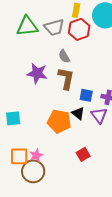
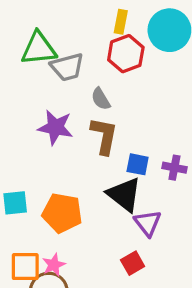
gray trapezoid: (54, 27) -> (67, 67), moved
black triangle: (78, 113) -> (124, 194), size x1.6
purple triangle: (99, 115) -> (148, 223), moved
orange pentagon: (59, 121) -> (62, 213), moved

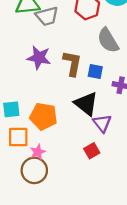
gray semicircle: (101, 99) -> (108, 40), moved, size x1.6
blue square: (138, 164) -> (95, 71), moved
orange square: (25, 267) -> (18, 137), moved

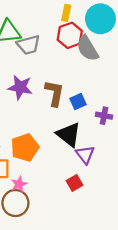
gray semicircle: (108, 40) -> (87, 48), moved
blue square: (95, 71) -> (78, 101), turned -35
orange pentagon: (44, 116) -> (25, 148), turned -30

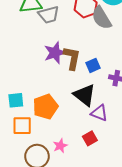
purple star: (20, 87) -> (55, 53), moved, turned -30
purple triangle: (85, 155) -> (99, 113), turned -30
pink star: (19, 184) -> (60, 146), moved

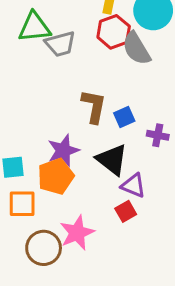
purple star: (55, 53) -> (63, 150), moved
red square: (90, 138) -> (126, 211), moved
pink star: (60, 146) -> (77, 233), size x1.6

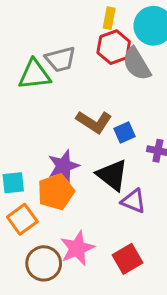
green triangle: (34, 27) -> (35, 75), moved
brown L-shape: (94, 106) -> (94, 122), turned 112
orange square: (22, 204) -> (22, 219), turned -36
red square: (126, 211) -> (127, 259), moved, size x1.4

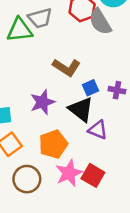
blue square: (124, 132) -> (91, 88), moved
orange pentagon: (56, 192) -> (53, 144), moved
pink star: (77, 248) -> (69, 173), moved
red square: (127, 259) -> (93, 175), turned -30

